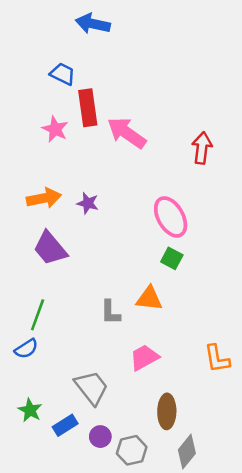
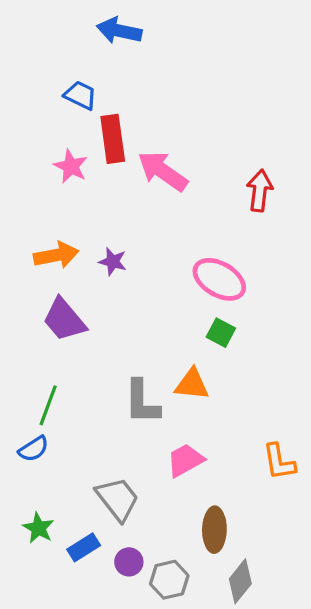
pink ellipse: (171, 217) -> (219, 279), turned -30
gray L-shape: (110, 312) -> (142, 402), size x1.4

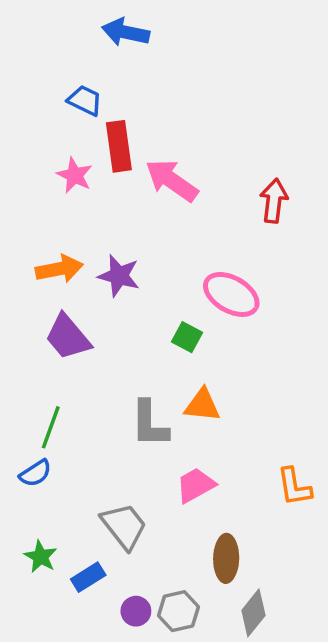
purple star: (113, 262) -> (119, 276), size x1.4
green square: (221, 333) -> (187, 337), moved
purple circle: (129, 562) -> (136, 611), moved

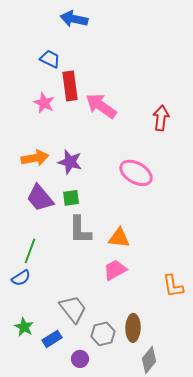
green square: (187, 337) -> (71, 198), moved, turned -36
gray L-shape: (150, 424) -> (80, 230), moved
pink trapezoid: (195, 485) -> (115, 270), moved
gray hexagon: (178, 611) -> (103, 334), moved

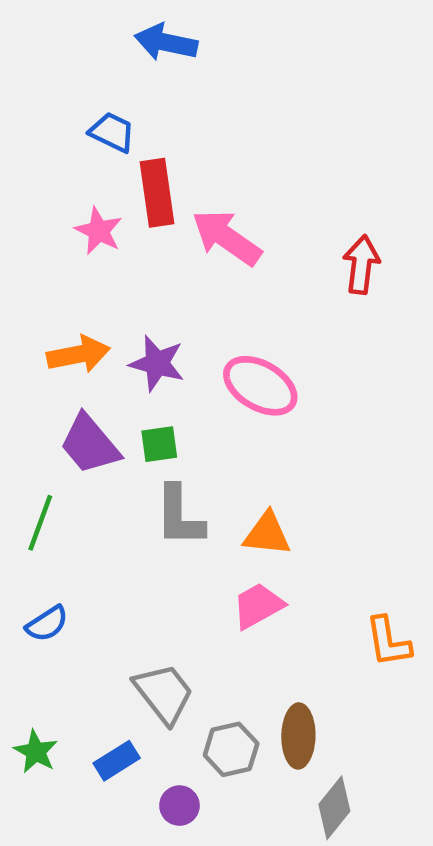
pink ellipse: (136, 173) -> (260, 386), moved
green line: (30, 251) -> (40, 523), moved
green star: (24, 327) -> (36, 752), moved

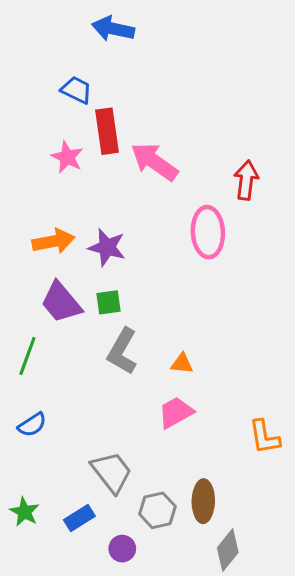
pink ellipse: (260, 386) -> (208, 232), moved, turned 57
gray L-shape: (179, 516) -> (122, 351), turned 30
orange triangle: (267, 534) -> (182, 364), size x0.7

